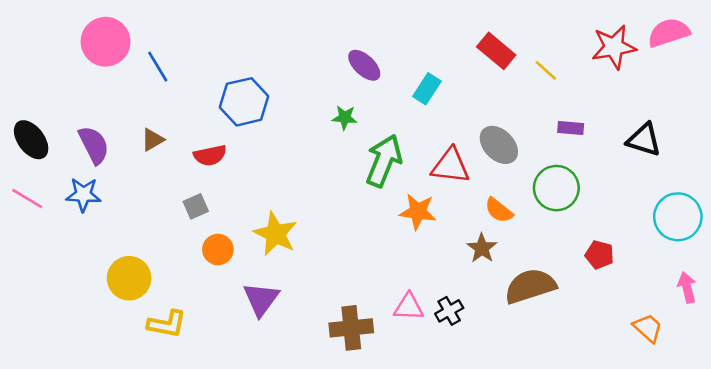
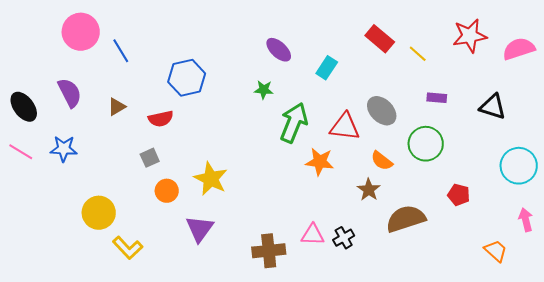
pink semicircle: (669, 33) -> (519, 49), moved
purple semicircle: (94, 145) -> (70, 93), moved
yellow L-shape: (167, 324) -> (128, 248), turned 36

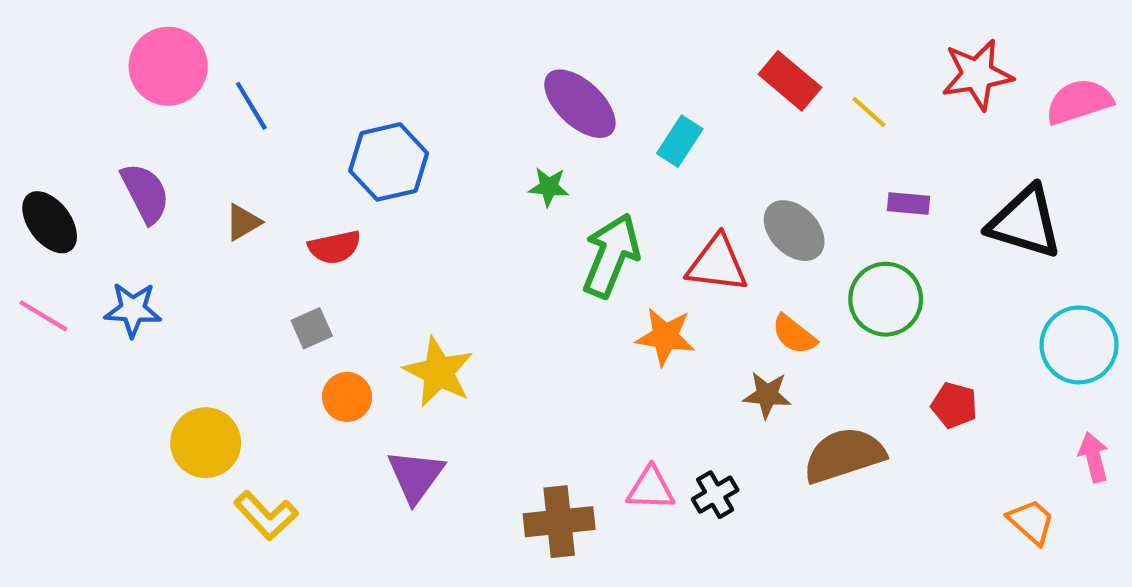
purple ellipse: (279, 50) -> (580, 104), size x1.4
black triangle: (493, 107) -> (1025, 222), size x1.4
brown star: (369, 190) -> (767, 395), turned -30

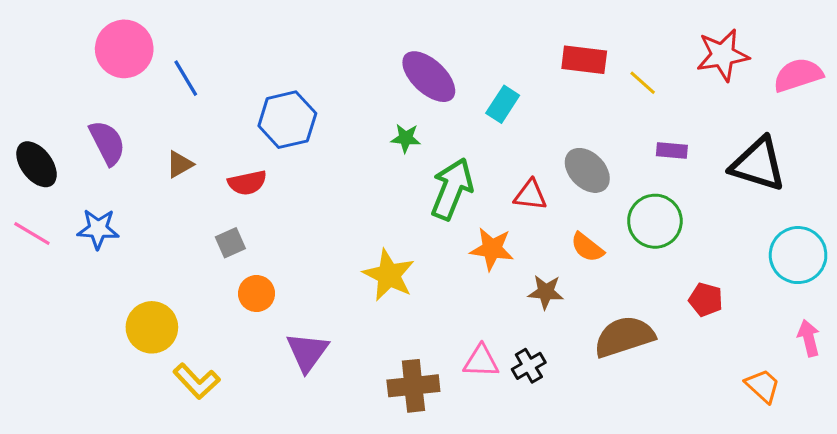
red rectangle: (790, 81) -> (584, 60), turned -33
red triangle: (717, 264) -> (530, 195), size x0.7
yellow star: (439, 372) -> (389, 275), moved
brown star: (767, 395) -> (546, 292), moved

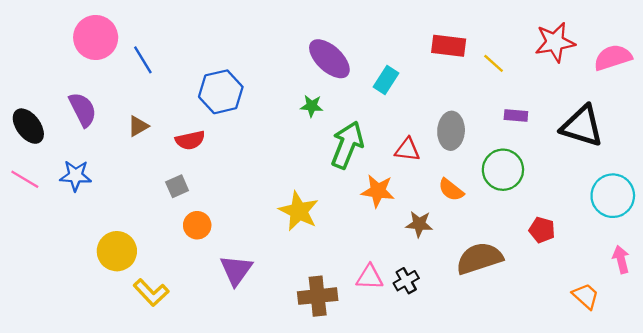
gray ellipse: (587, 170) -> (451, 131), turned 48

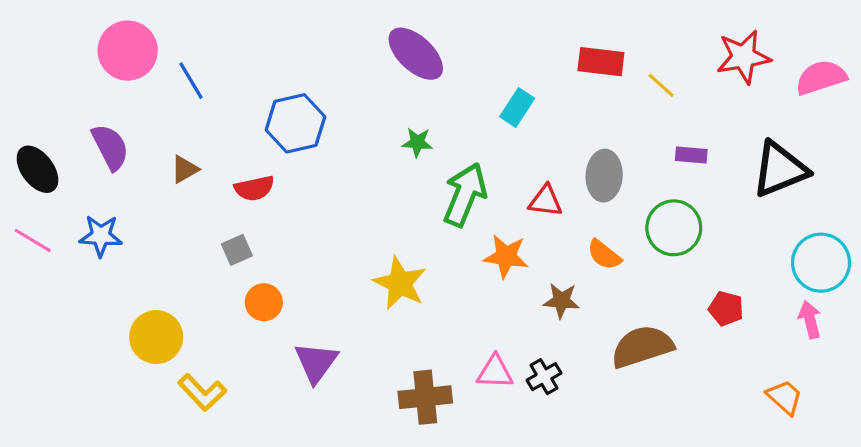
purple ellipse: (329, 59) -> (416, 54), moved
black triangle: (582, 126) -> (780, 169), turned -39
pink arrow: (621, 259) -> (810, 320), moved

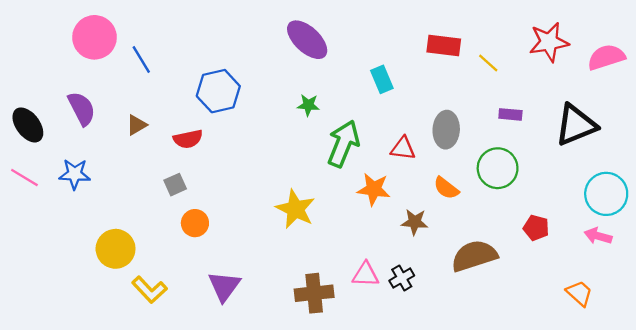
cyan rectangle: (517, 108) -> (382, 79), turned -56
pink arrow: (810, 320) -> (598, 236), turned -60
purple triangle: (316, 362) -> (224, 286), moved

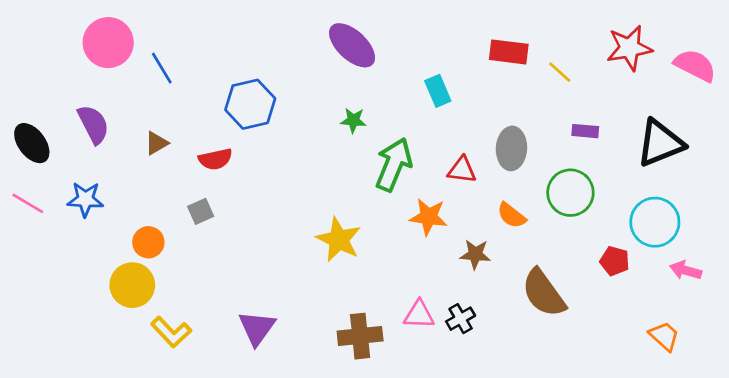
pink semicircle: (606, 57) -> (695, 65), turned 45
cyan circle: (606, 194) -> (655, 222), moved
orange circle: (195, 223) -> (148, 242), moved
brown semicircle: (474, 256) -> (544, 293), turned -108

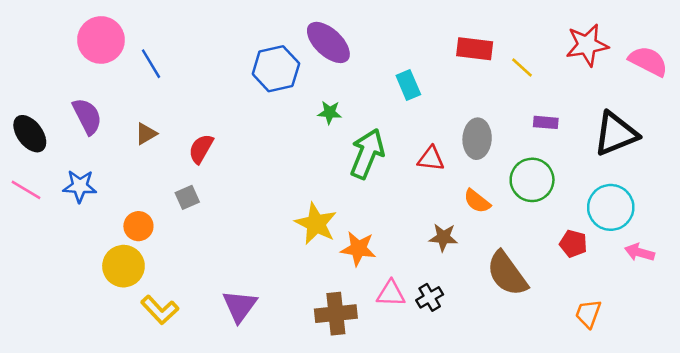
blue hexagon: (250, 104) -> (276, 69), moved
red semicircle: (215, 159) -> (201, 149), turned 132
orange star: (428, 217) -> (358, 249), moved
orange trapezoid: (664, 336) -> (588, 314), moved, turned -112

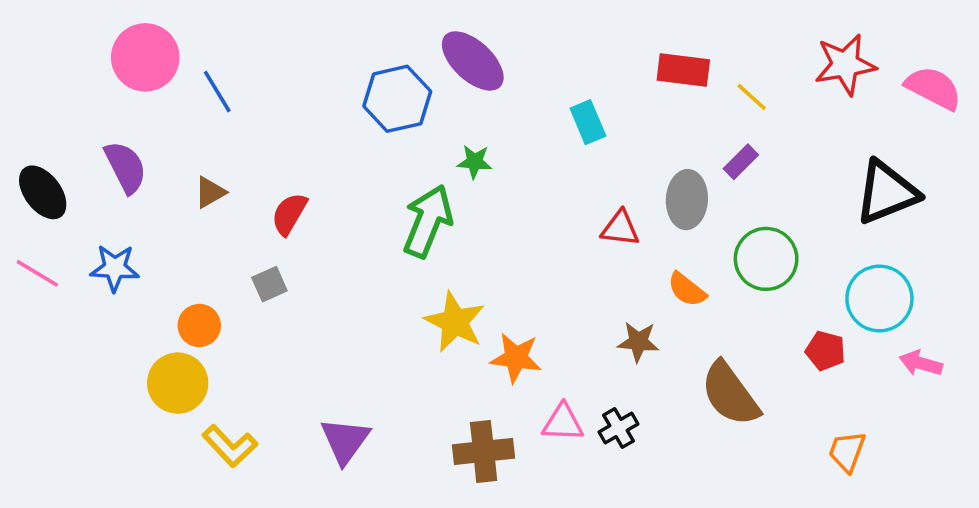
purple rectangle: (546, 122) -> (741, 162), moved, turned -50
green arrow: (367, 154) -> (428, 221), moved

